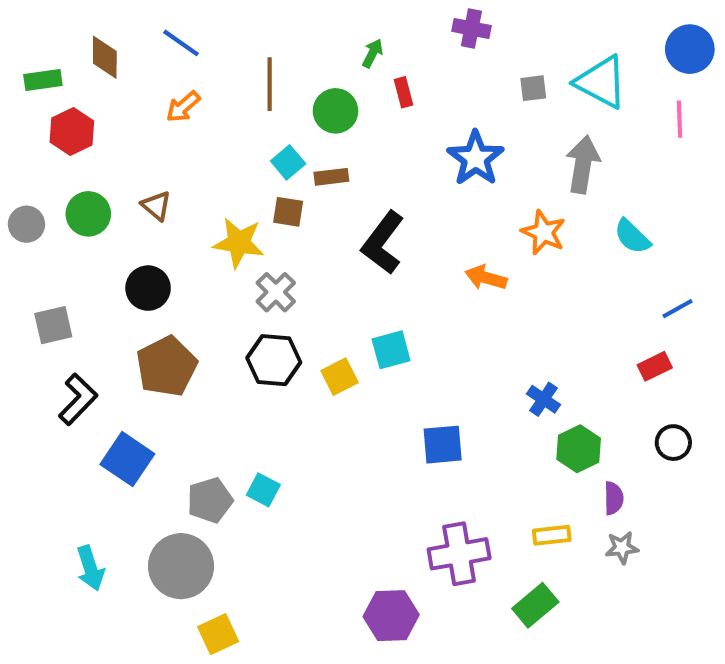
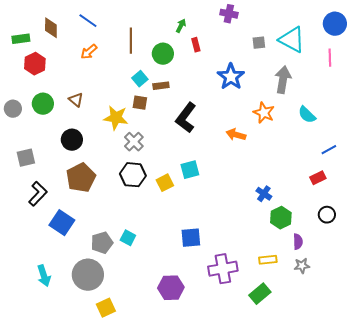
blue square: (443, 445) -> (191, 238), moved
purple hexagon: (391, 616) -> (171, 288), moved

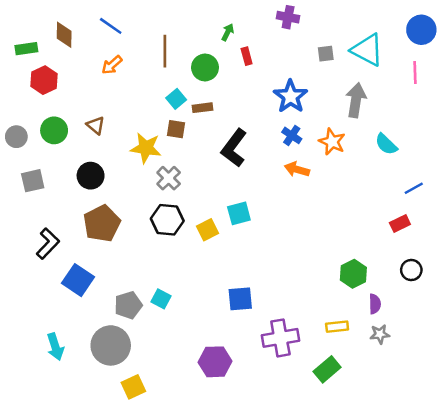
gray square: (26, 158) -> (33, 181), moved
blue cross: (264, 194) -> (292, 135), moved

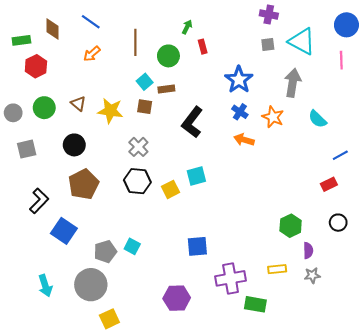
purple cross: (288, 17) -> (269, 14), moved
yellow star: (146, 148) -> (110, 111), moved
green rectangle: (327, 369) -> (255, 304), moved, turned 50

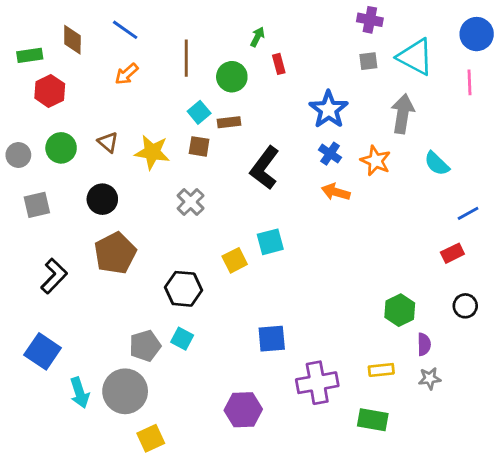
black hexagon: (137, 181) -> (183, 289), moved
blue square: (64, 231) -> (43, 351), moved
cyan arrow: (45, 286) -> (80, 393), moved
green rectangle: (255, 304) -> (373, 420), moved

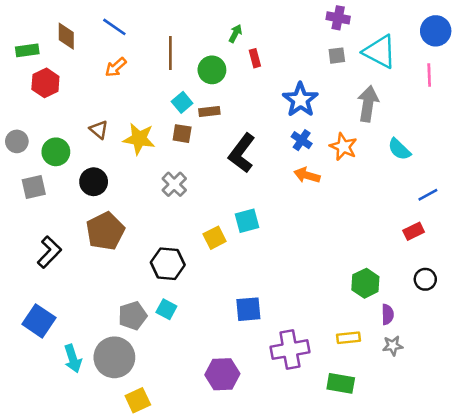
green circle: (61, 148) -> (56, 152), moved

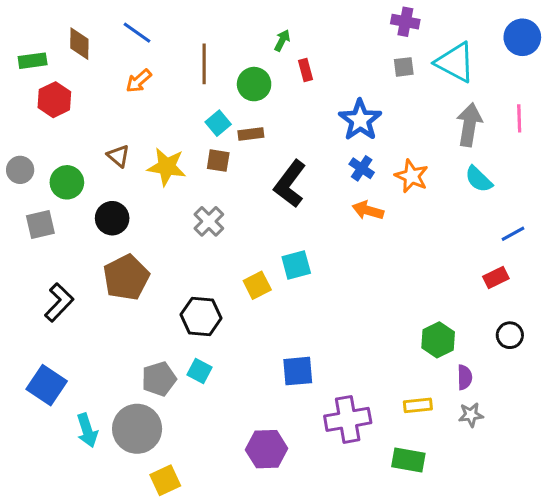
pink line: (429, 75) -> (519, 118), moved
gray arrow: (368, 104) -> (469, 125), moved

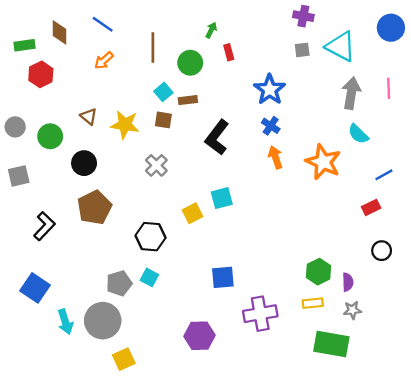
orange star: (412, 176) -> (323, 162), moved, size x1.4
orange arrow: (368, 210) -> (275, 157), turned 55
gray square: (40, 224) -> (19, 176), moved
green hexagon: (438, 340) -> (319, 272), moved
green rectangle: (408, 460) -> (331, 344), moved, size x1.4

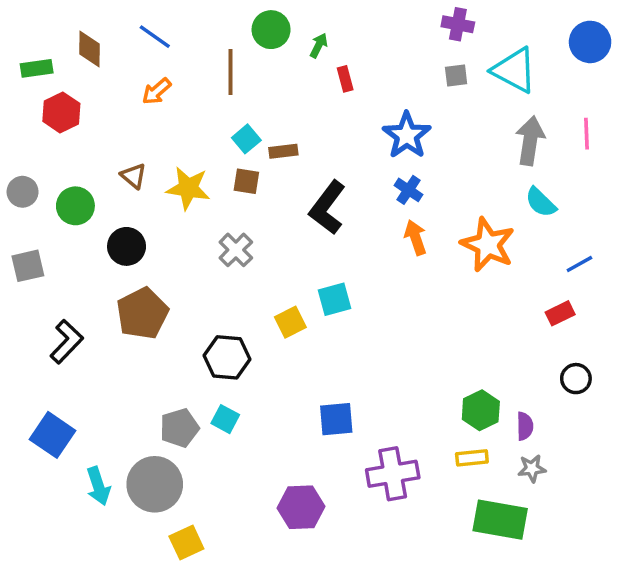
green circle: (190, 63) -> (271, 30), moved

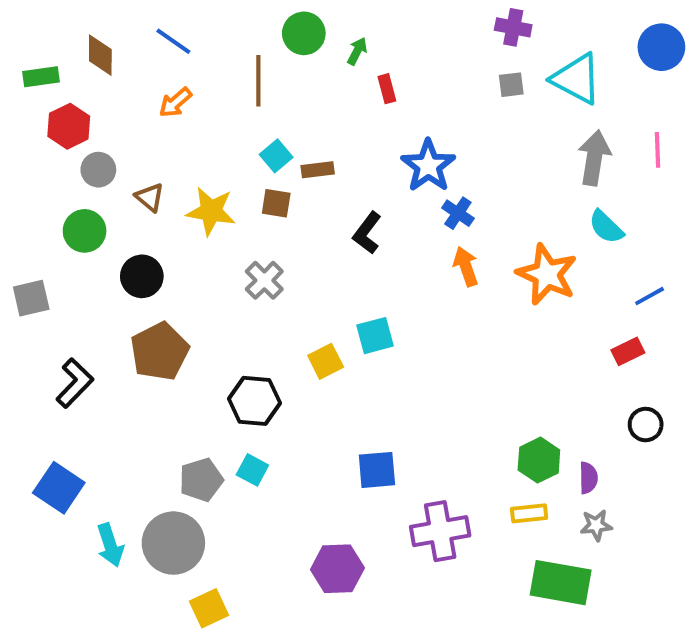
blue star: (407, 135) -> (428, 166), moved
gray circle: (23, 192) -> (98, 170), moved
black L-shape: (327, 208) -> (367, 233), size x0.7

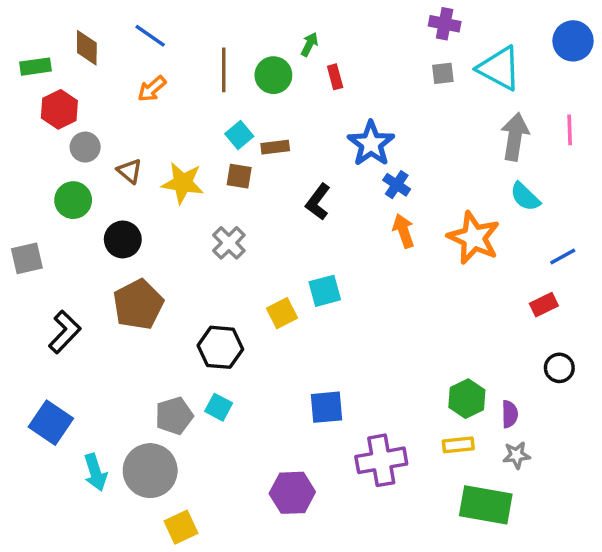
green circle: (304, 33) -> (273, 75), moved

